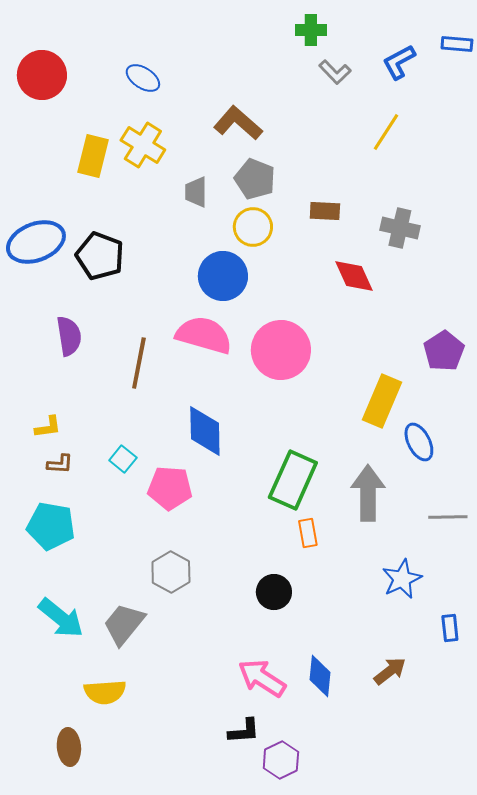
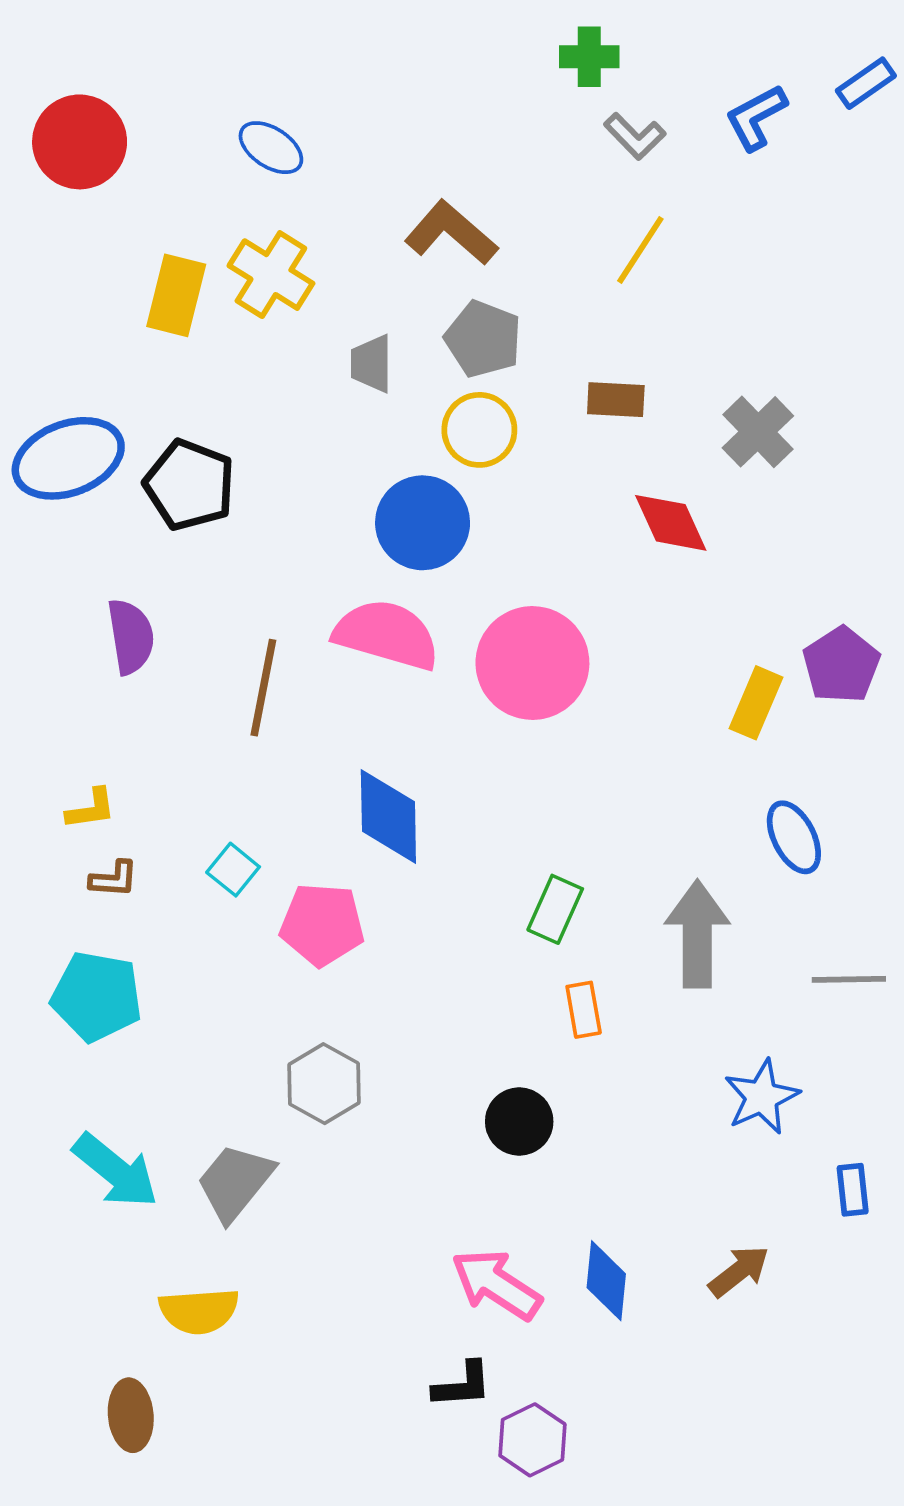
blue rectangle: (457, 44) -> (866, 83), turned -40
yellow line: (386, 132) -> (640, 250), moved
gray cross: (400, 228) -> (758, 432), turned 33
yellow rectangle: (382, 401) -> (756, 703), moved, size x0.7
green rectangle: (293, 480) -> (555, 909), size x0.6

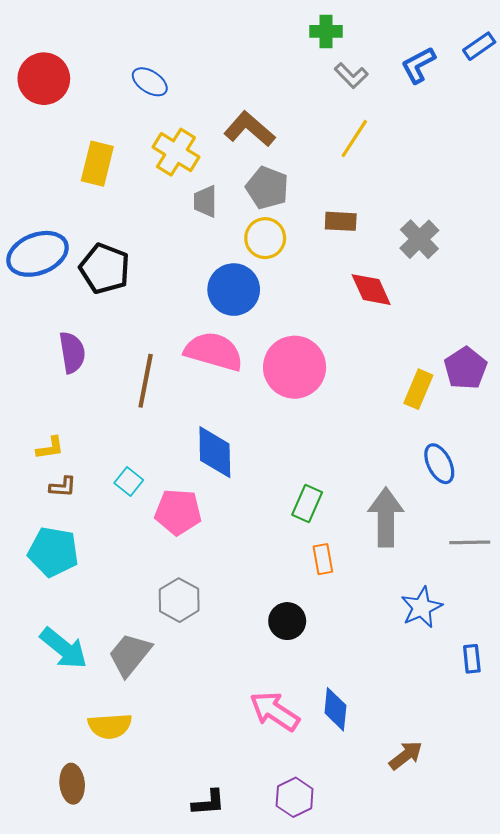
yellow cross: (271, 275) -> (176, 152), moved
brown arrow: (739, 1271) -> (406, 755), moved
black L-shape: (462, 1385) -> (209, 803), moved

